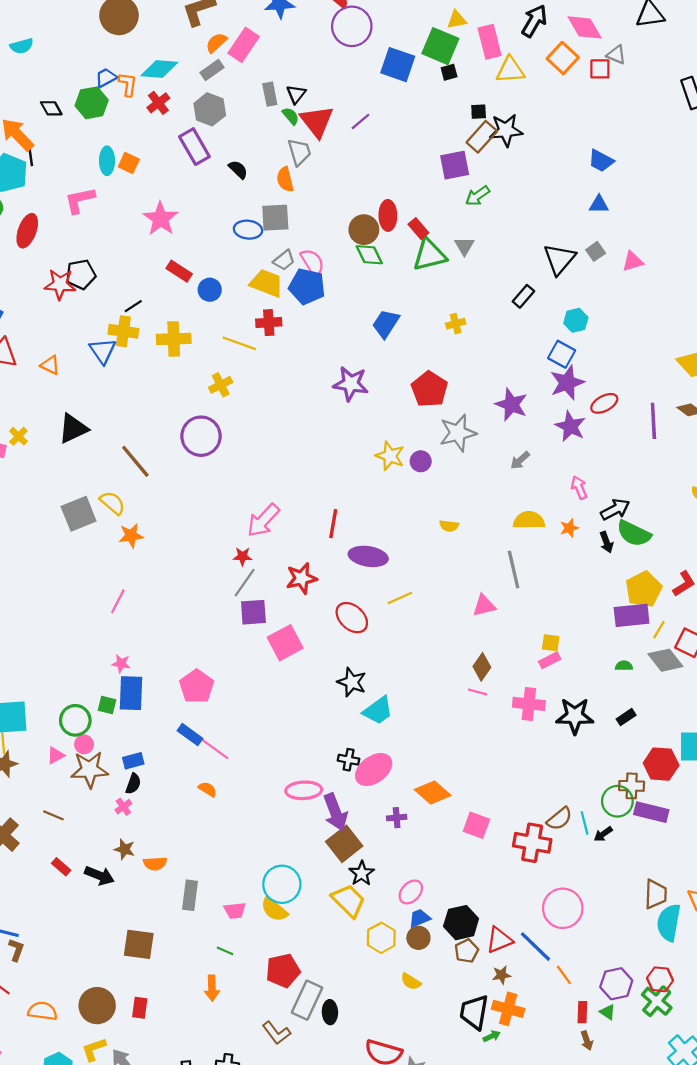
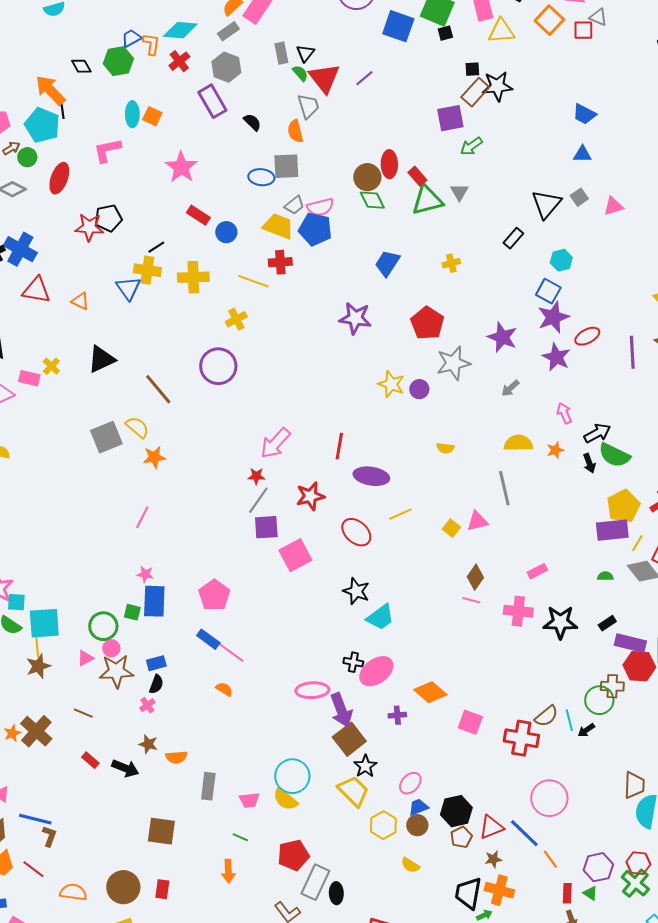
pink semicircle: (312, 262) -> (320, 207), turned 108
yellow square: (551, 643) -> (451, 528), moved, turned 30
purple rectangle: (651, 812) -> (630, 643), moved

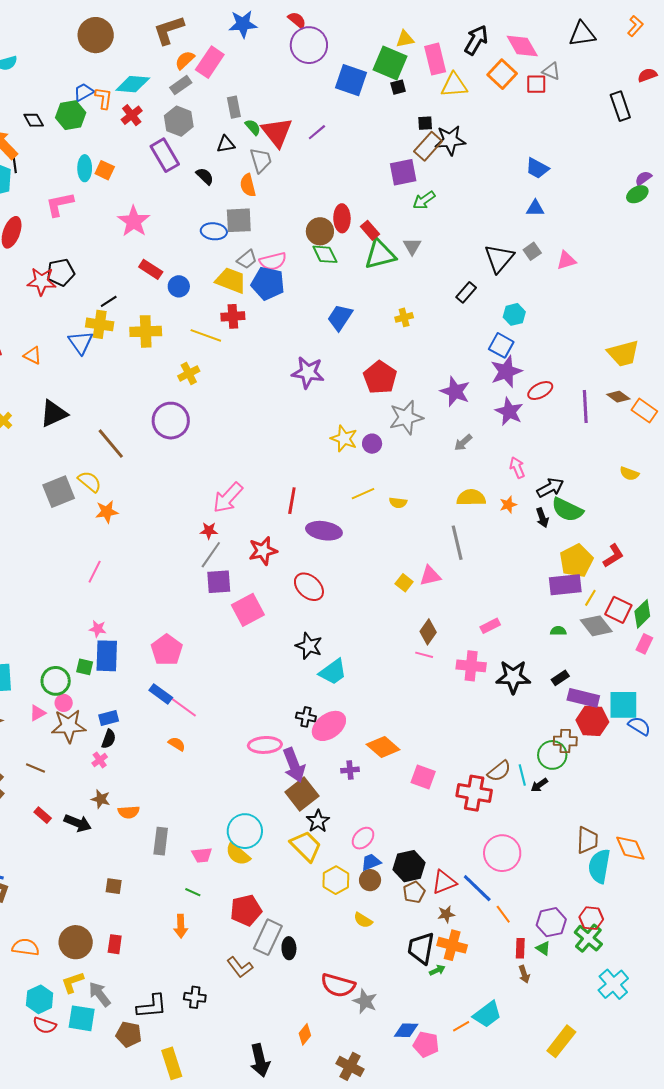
black triangle: (305, 53) -> (226, 144), moved, turned 42
yellow line: (400, 514) -> (363, 494), moved
brown square: (161, 831) -> (114, 886), size x0.6

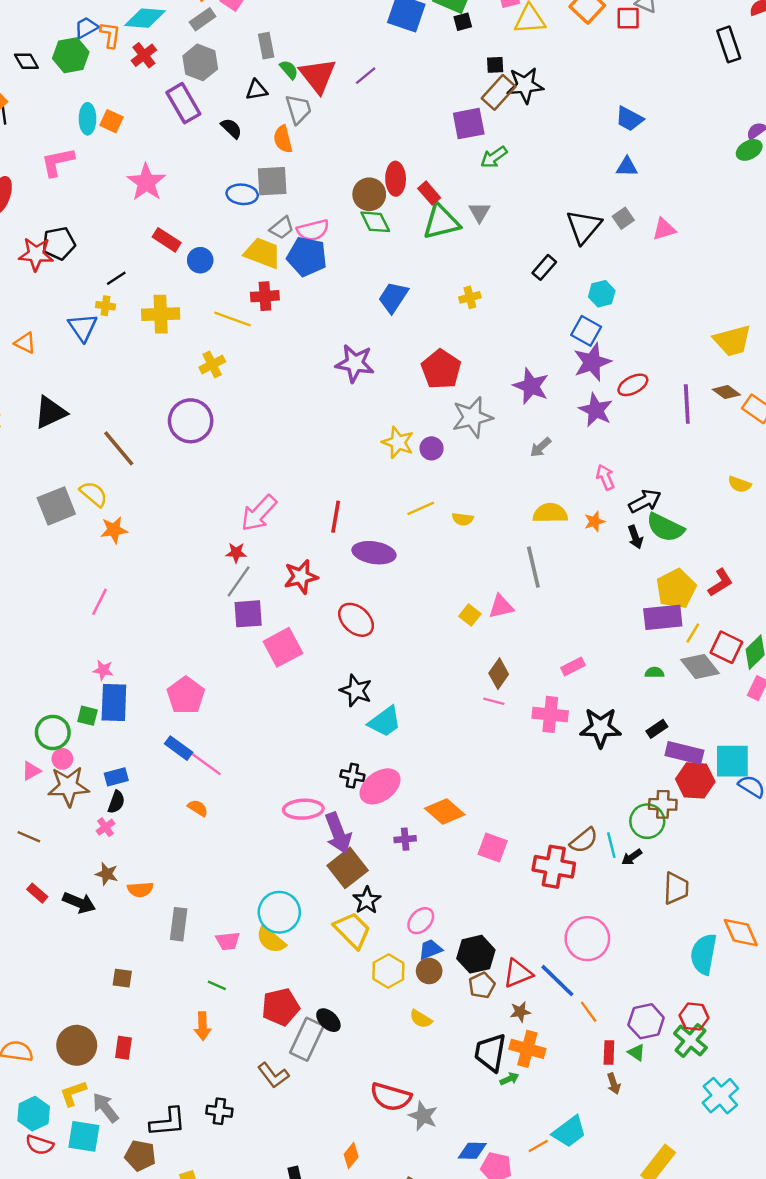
yellow cross: (100, 324) -> (106, 306), size x0.6
brown trapezoid: (587, 840) -> (676, 888), moved
black ellipse: (289, 948) -> (328, 1020), moved, turned -45

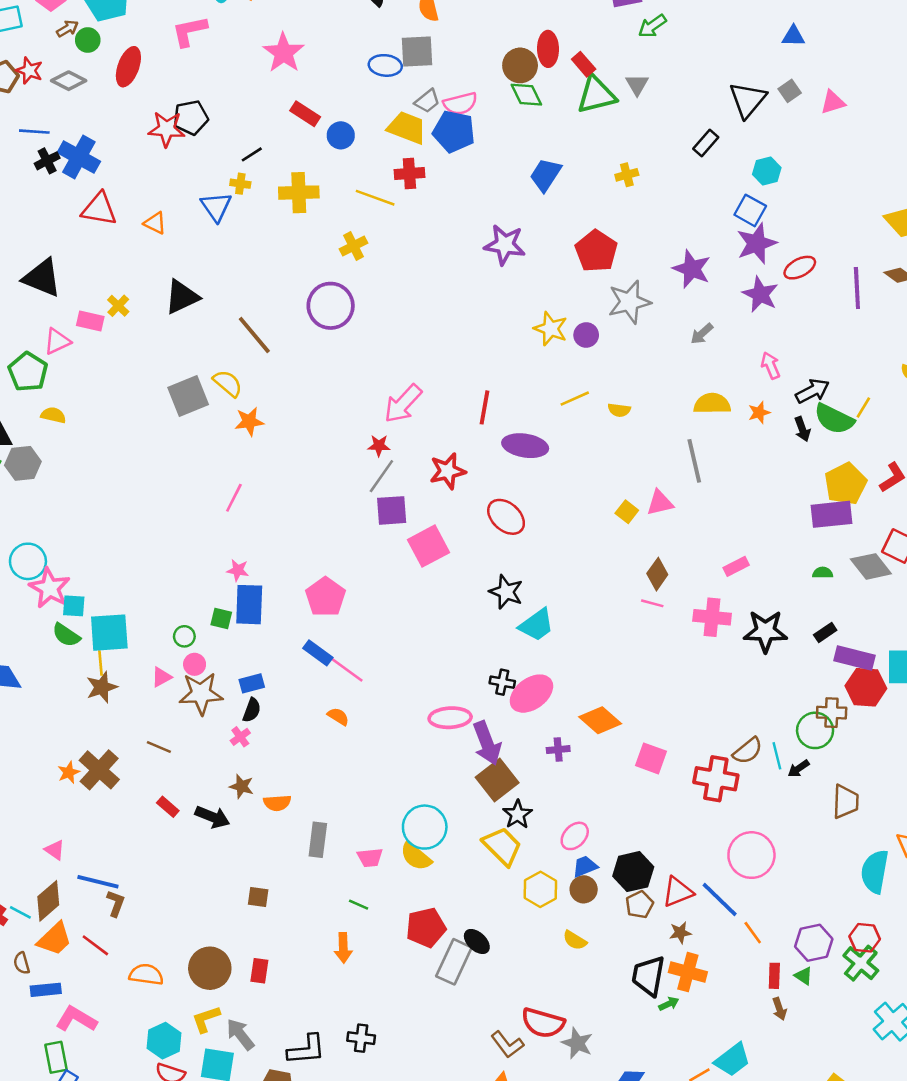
yellow line: (693, 633) -> (863, 407), moved
green circle: (53, 732) -> (184, 636), size x0.6
brown L-shape: (273, 1075) -> (507, 1044), moved

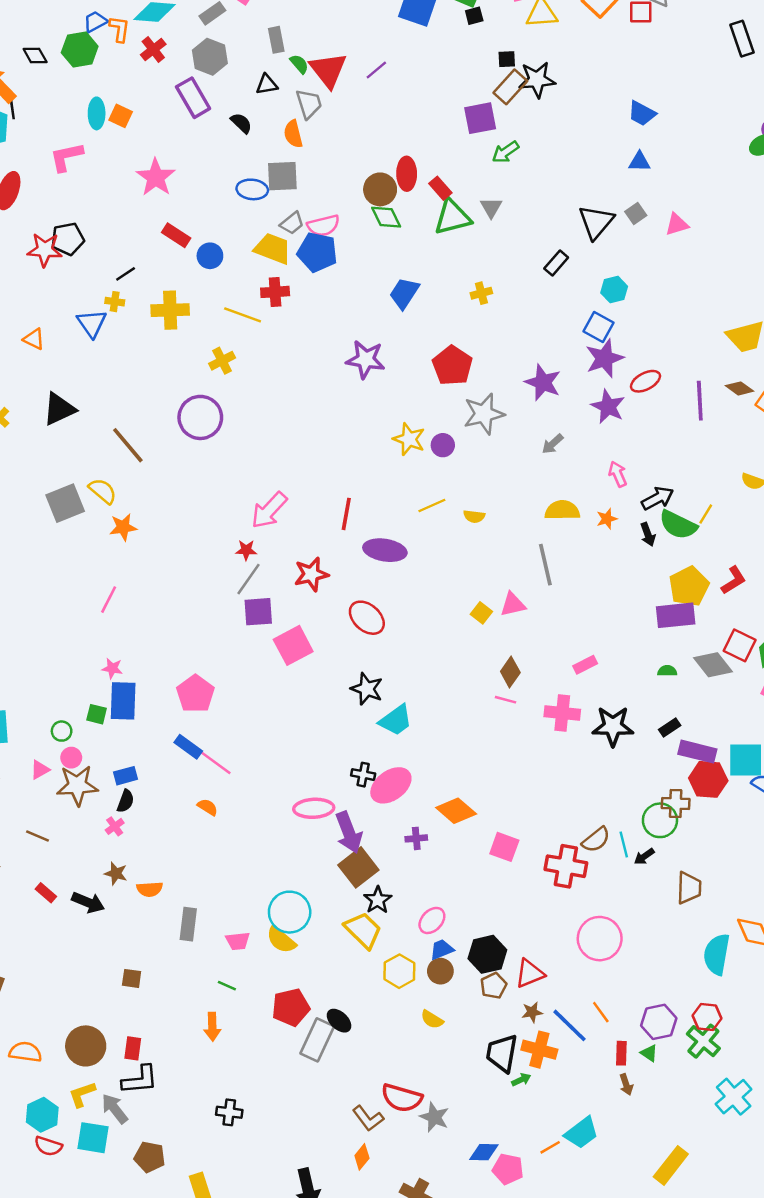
blue line: (720, 900) -> (569, 1025), moved
black L-shape: (306, 1050) -> (140, 1080), moved

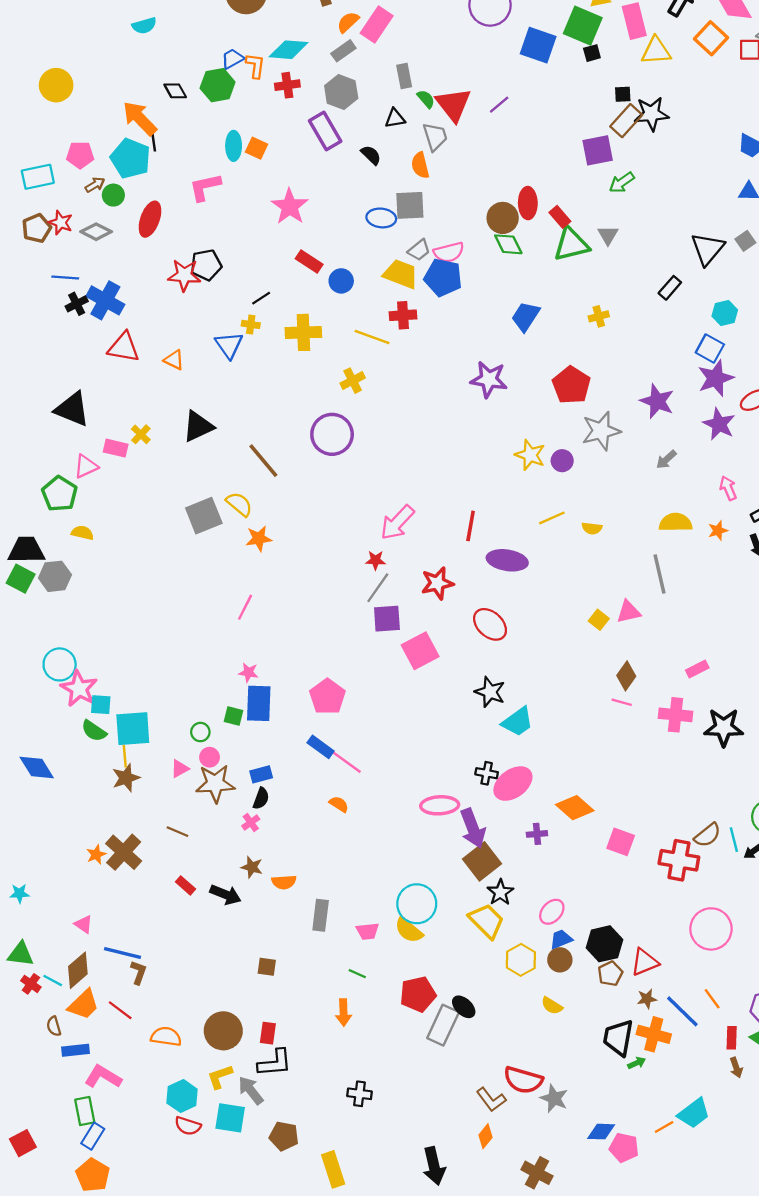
red cross: (153, 49) -> (287, 85), turned 30

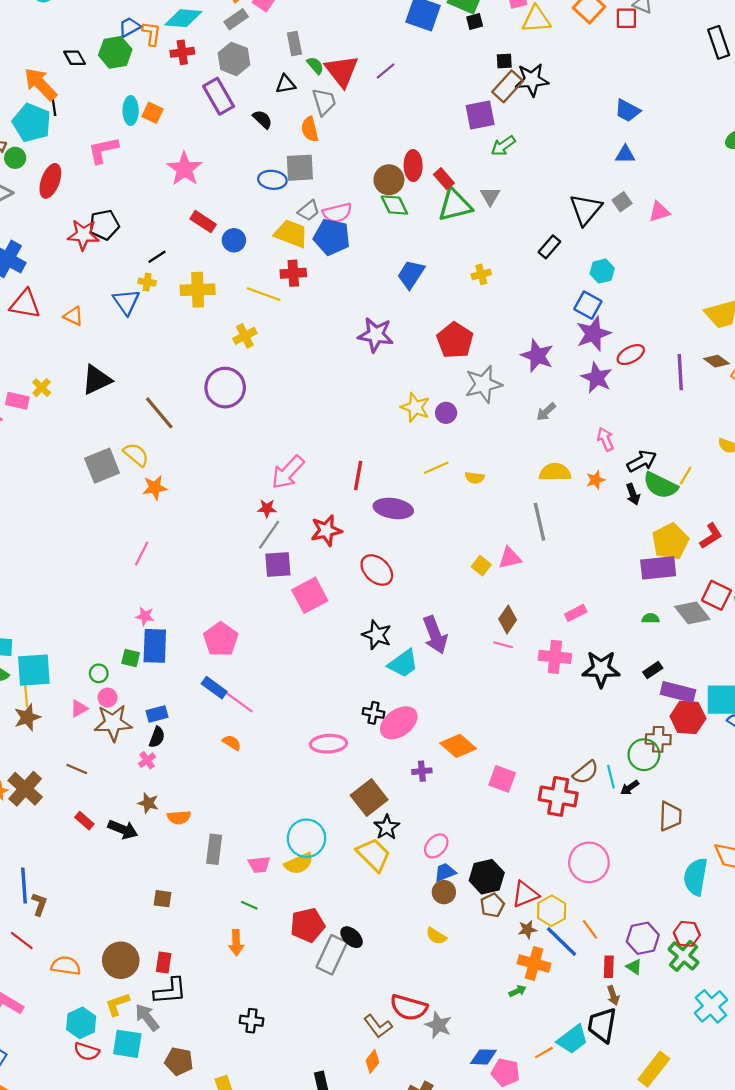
purple arrow: (473, 828) -> (435, 635), moved
yellow semicircle: (409, 930) -> (299, 864), turned -64
blue line: (123, 953) -> (24, 885), turned 72
yellow hexagon: (521, 960) -> (552, 911), moved
black trapezoid: (618, 1038) -> (602, 1025), moved

